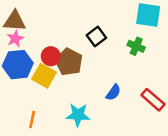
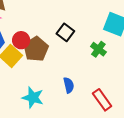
black square: (96, 37) -> (65, 32), turned -30
blue semicircle: (113, 92) -> (69, 85), turned -63

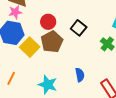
red circle: (21, 40) -> (48, 22), moved

